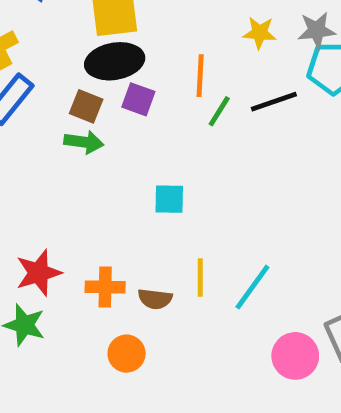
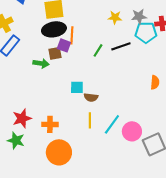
orange line: (200, 76) -> (72, 35), moved
brown square: (86, 106) -> (55, 53), moved, turned -32
brown semicircle: (155, 299) -> (91, 97), moved
orange circle: (127, 354) -> (59, 152), size x1.6
pink circle: (295, 356) -> (132, 131), moved

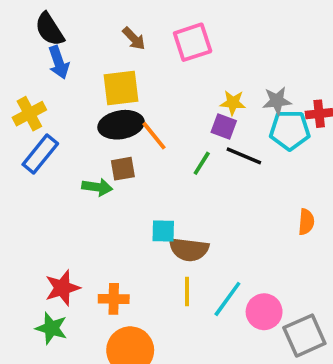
orange line: (72, 35) -> (154, 136), turned -42
purple square: (64, 45) -> (224, 127), moved
black line: (121, 46) -> (244, 156), turned 42
brown semicircle: (91, 97) -> (189, 249), size x1.5

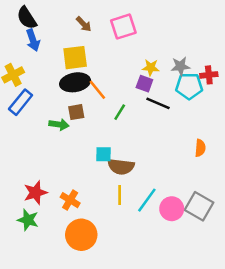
green line: (202, 163) -> (120, 112), moved
orange cross: (114, 299) -> (70, 200), turned 30
gray square: (304, 336) -> (199, 206), moved, turned -36

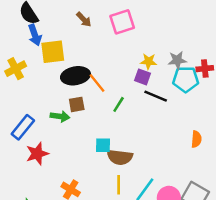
yellow square: (75, 58) -> (53, 52), moved
blue rectangle: (21, 102) -> (23, 127), moved
red star: (35, 193) -> (37, 154), moved

